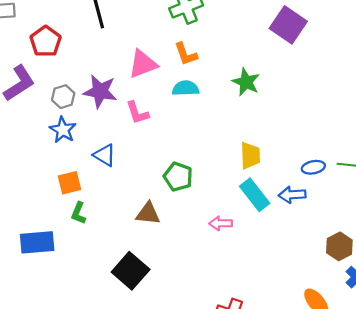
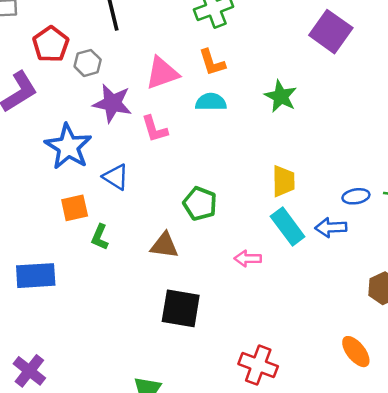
gray hexagon: (63, 97) -> (88, 63), moved
blue star: (63, 130) -> (68, 147), size x1.5
green L-shape: (78, 213) -> (100, 237), moved
black square: (131, 271) -> (181, 308), moved, turned -33

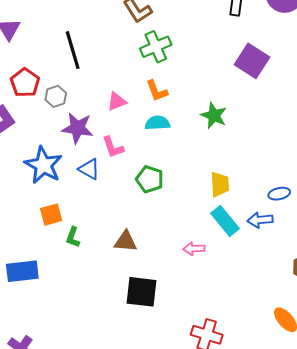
pink triangle: (162, 73) -> (117, 101), size x0.7
blue triangle: (116, 177) -> (89, 169), moved
green pentagon: (200, 204) -> (150, 179), moved

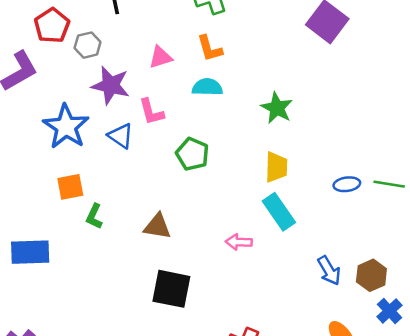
green star: (214, 116) -> (277, 108), moved
blue arrow: (260, 220) -> (329, 271), moved, turned -120

